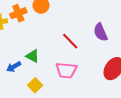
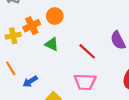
green triangle: (32, 56) -> (52, 44), moved

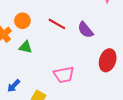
red line: (87, 51) -> (57, 24), moved

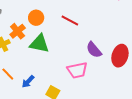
purple semicircle: (85, 30) -> (94, 50), moved
green triangle: (26, 47) -> (39, 44), size x1.5

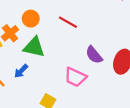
pink trapezoid: (77, 70) -> (75, 77), turned 35
blue arrow: (28, 82) -> (21, 71), moved

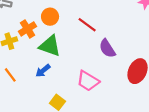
purple semicircle: (94, 55) -> (107, 48), moved
blue arrow: (21, 71) -> (43, 71), moved

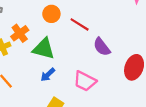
orange circle: (50, 17) -> (51, 14), moved
blue arrow: (43, 71) -> (48, 75), moved

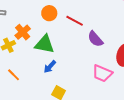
pink trapezoid: (85, 81) -> (102, 73), moved

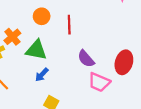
red line: (75, 21) -> (69, 25), turned 60
purple semicircle: (95, 39) -> (86, 59), moved

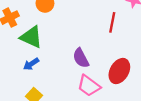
red line: (69, 25) -> (112, 22), moved

